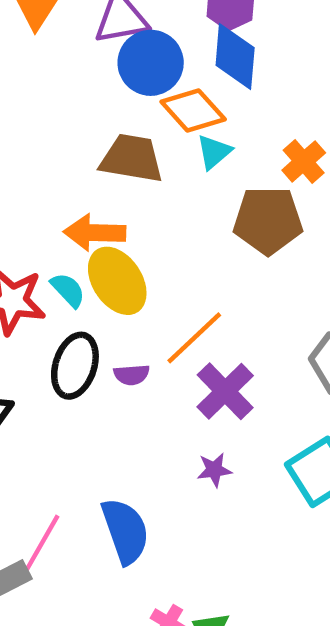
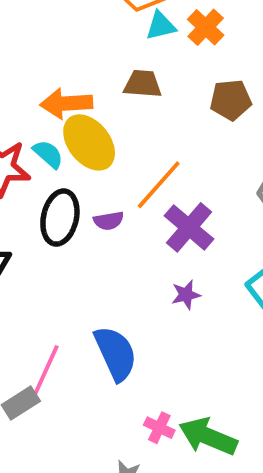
cyan triangle: (214, 152) -> (161, 26), turned 32
brown trapezoid: (132, 158) -> (143, 84), moved, size x0.7
orange cross: (304, 161) -> (206, 27), moved
brown pentagon: (268, 220) -> (231, 100), moved, size x0.7

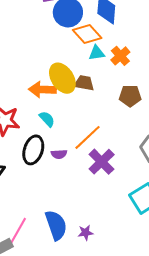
yellow ellipse: (89, 142) -> (62, 78), moved
cyan semicircle: (48, 154) -> (47, 119), moved
purple star: (186, 295) -> (86, 233), moved

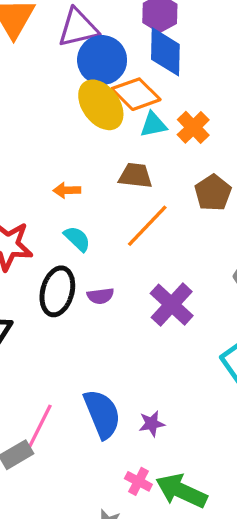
yellow ellipse: (62, 78) -> (101, 105), moved
orange arrow: (42, 89) -> (67, 190), size x0.6
brown pentagon: (130, 96) -> (213, 193), turned -30
orange line: (88, 137) -> (147, 226), moved

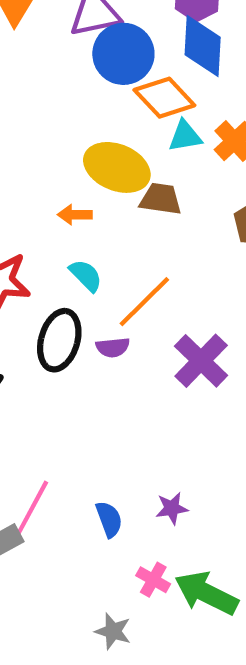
yellow ellipse: (101, 105) -> (117, 167), moved, turned -33
orange line: (147, 226) -> (144, 302), moved
blue semicircle: (102, 414) -> (109, 519), moved, size x0.6

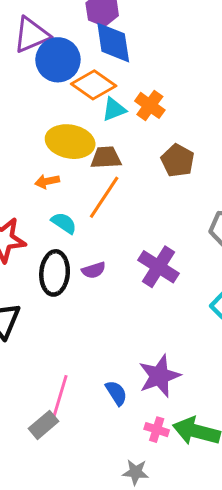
orange line: (144, 302) -> (104, 197), moved
purple star: (172, 508) -> (159, 376), size x1.8

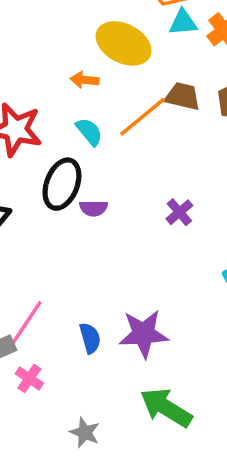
brown trapezoid: (106, 158) -> (183, 96), moved
purple cross: (158, 267) -> (179, 212), size x0.6
purple semicircle: (94, 270) -> (94, 208), moved
pink cross: (157, 430) -> (29, 378), moved

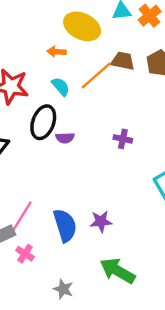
purple cross: (179, 212) -> (123, 139), turned -36
purple star: (144, 334) -> (101, 221), size x0.7
blue semicircle: (90, 338) -> (65, 225), size x1.6

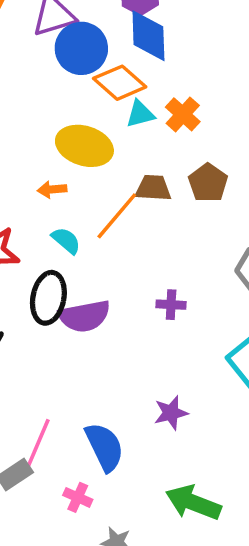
purple semicircle: (65, 138) -> (84, 316), size x1.8
purple star: (101, 221) -> (171, 413), moved
pink cross: (25, 254) -> (78, 497), moved

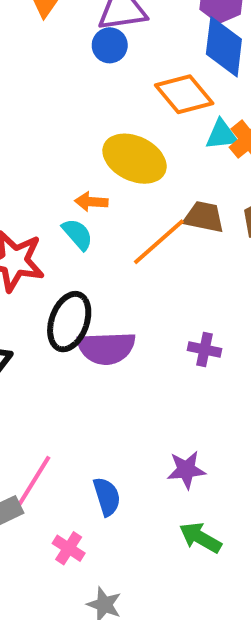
blue circle: (81, 48) -> (110, 45), moved, size x0.6
cyan triangle: (140, 114) -> (222, 135), moved
cyan semicircle: (66, 240) -> (77, 234), moved
blue semicircle: (105, 447) -> (107, 497), size x0.7
green arrow: (193, 503) -> (200, 538), moved, size x0.7

